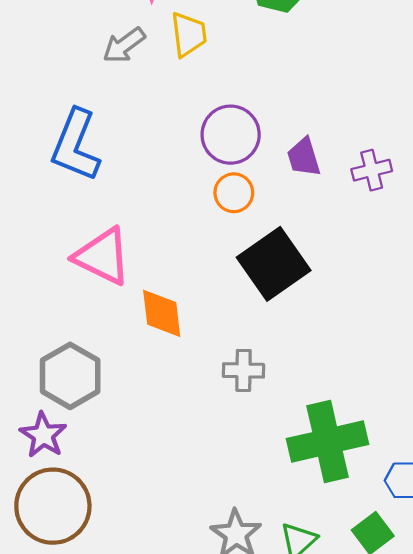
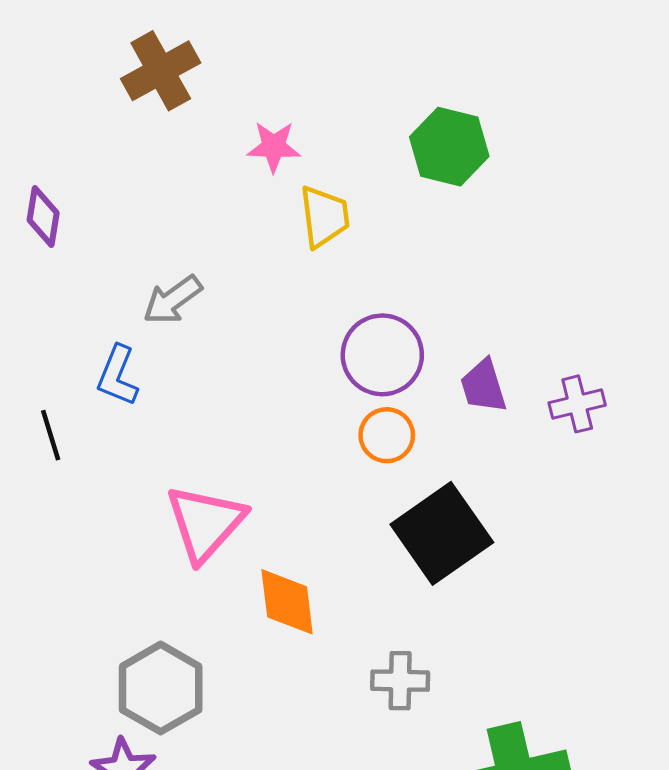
gray arrow: (124, 45) -> (173, 300), moved
blue L-shape: (76, 145) -> (118, 376), moved, size x0.6
pink triangle: (102, 256) -> (205, 523), turned 46

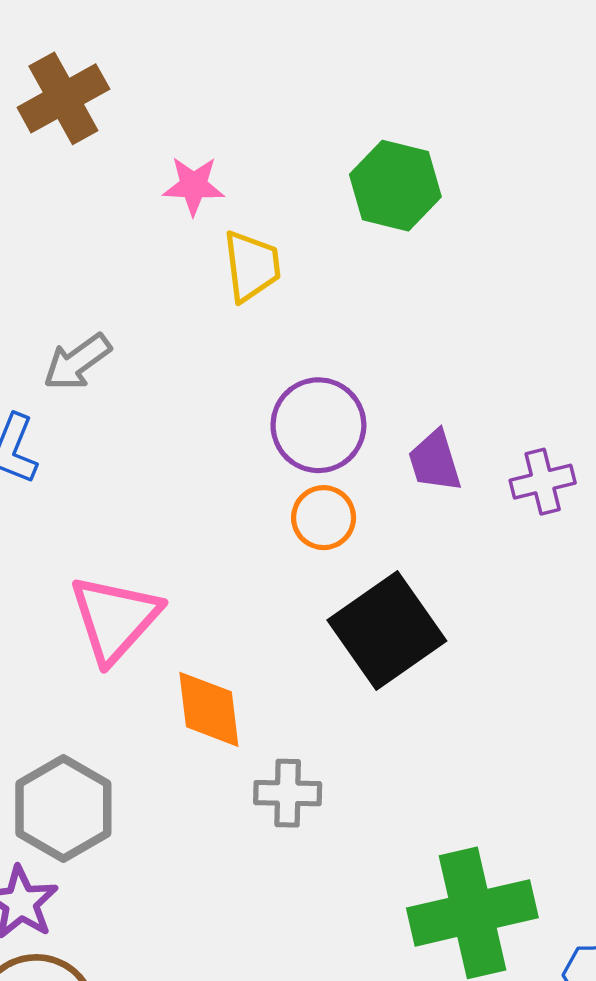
gray cross: (400, 681) -> (288, 793), moved

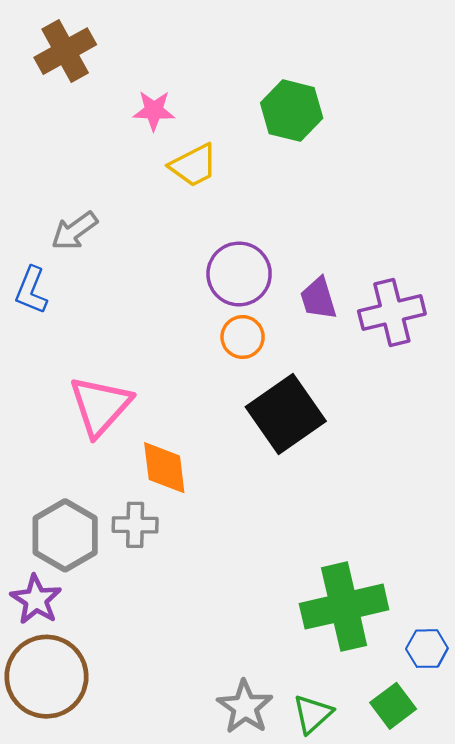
yellow trapezoid: (252, 266) -> (194, 165), turned 70
purple cross: (543, 482) -> (392, 312), size x1.5
gray cross: (288, 793) -> (135, 525), moved

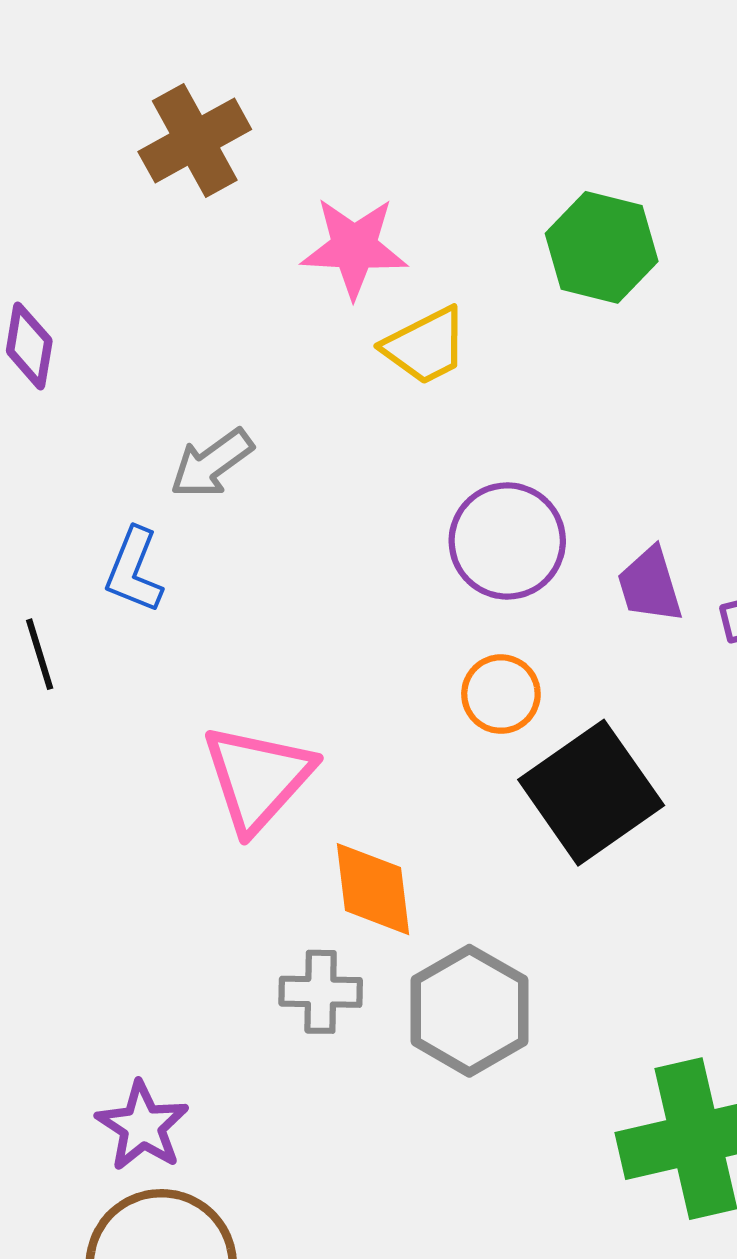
pink star: (154, 111) -> (354, 247), size x1.4
orange circle: (243, 337) -> (501, 694), moved
gray hexagon: (65, 535) -> (469, 1011), moved

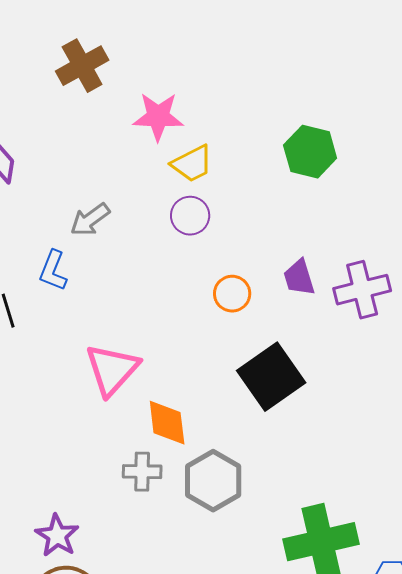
green hexagon: (602, 247) -> (310, 152), moved
purple circle: (507, 541) -> (190, 216), moved, size x0.7
orange circle: (501, 694) -> (232, 294), moved

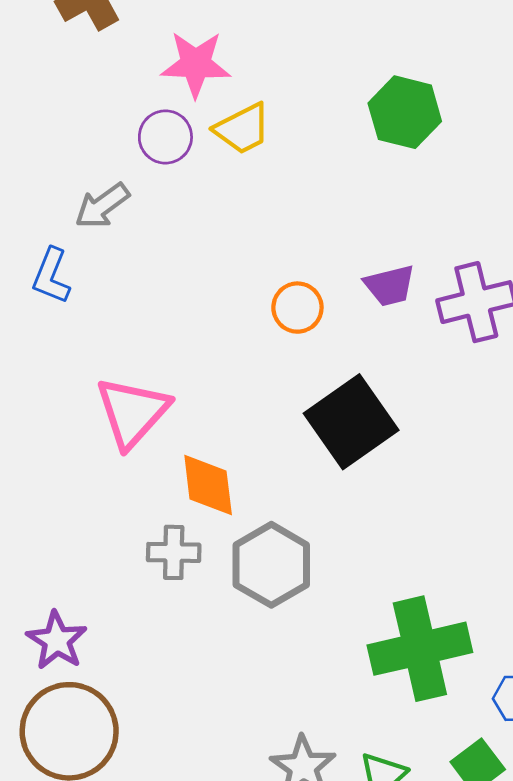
purple circle: (190, 216) -> (165, 137), moved
purple trapezoid: (299, 278) -> (390, 286), turned -87

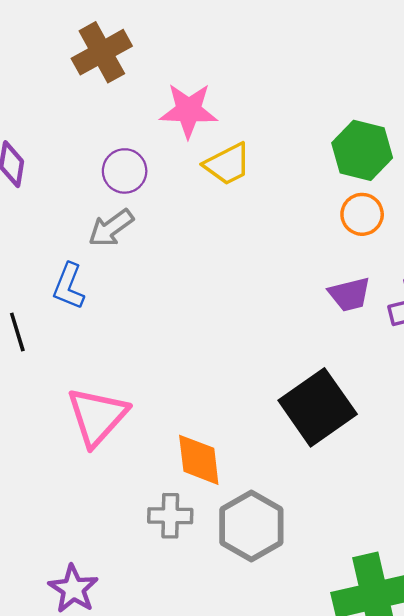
purple circle: (165, 137) -> (125, 171), moved
orange circle: (297, 308) -> (362, 214), moved
pink triangle: (132, 412) -> (97, 416), moved

